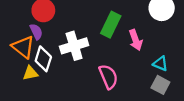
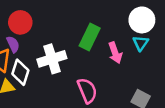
cyan triangle: (160, 64) -> (141, 43), moved, turned 42

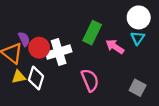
red circle: (20, 22) -> (39, 48), moved
pink arrow: (115, 53) -> (115, 47), turned 144
white diamond: (20, 72) -> (36, 78), moved

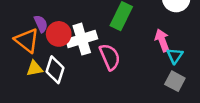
cyan triangle: (138, 38) -> (175, 56), moved
pink arrow: (115, 47) -> (162, 40), moved, turned 36
pink semicircle: (90, 80) -> (110, 57), moved

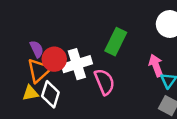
orange triangle: (27, 40) -> (39, 70), moved, turned 40

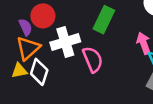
red circle: (54, 59) -> (43, 16), moved

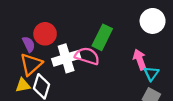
pink semicircle: (93, 59) -> (87, 56), moved, turned -50

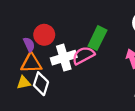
pink semicircle: (87, 56) -> (83, 55), turned -45
orange triangle: (31, 64) -> (31, 63), turned 40

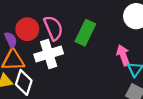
pink semicircle: (83, 55) -> (53, 28), moved, turned 95

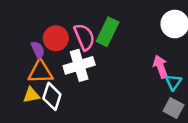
green rectangle: (85, 33) -> (108, 32), moved

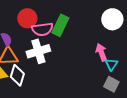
pink semicircle: (84, 37) -> (42, 29), turned 105
red circle: (56, 38) -> (27, 18), moved

